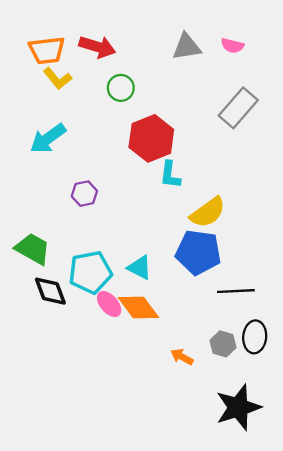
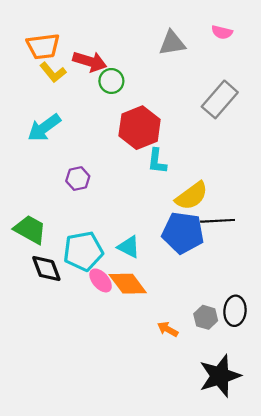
pink semicircle: (232, 46) -> (222, 32), moved
red arrow: (97, 47) -> (90, 61), moved
black line: (236, 291) -> (218, 221), moved

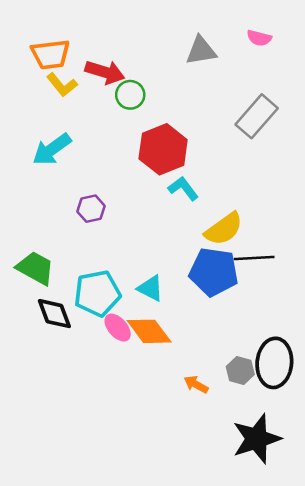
cyan L-shape: (157, 161) -> (183, 188), turned 136
black ellipse: (235, 311) -> (274, 363), size x1.4

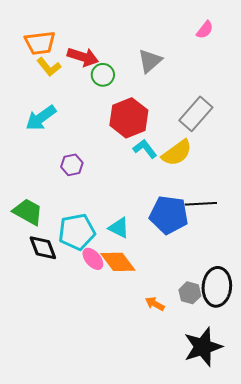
pink semicircle: (259, 38) -> (205, 30), turned -66
gray triangle: (201, 51) -> (150, 61), moved, turned -32
gray rectangle: (257, 116) -> (196, 114), moved
yellow semicircle: (224, 229) -> (177, 153), moved

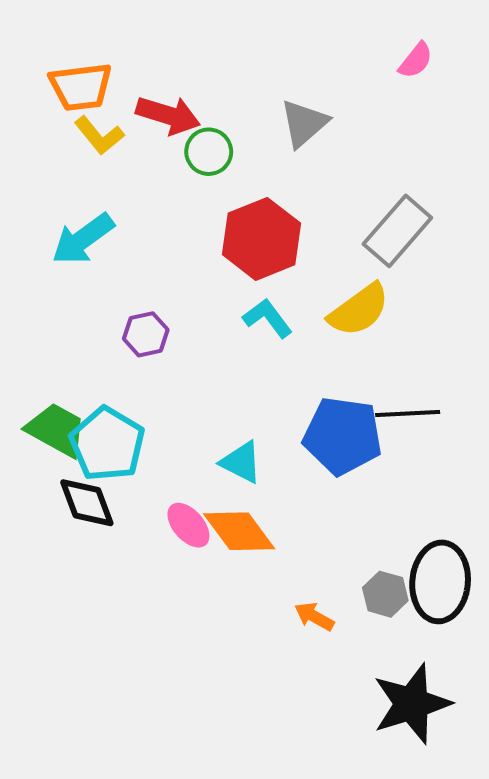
cyan L-shape: (145, 149) -> (268, 318), moved
cyan pentagon: (77, 232) -> (107, 444), moved, turned -30

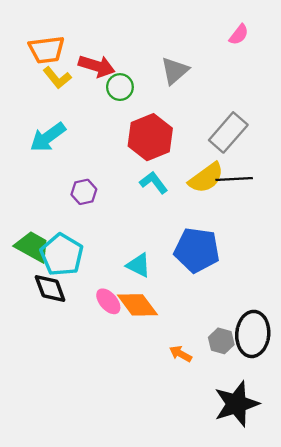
black line: (408, 414) -> (234, 179), moved

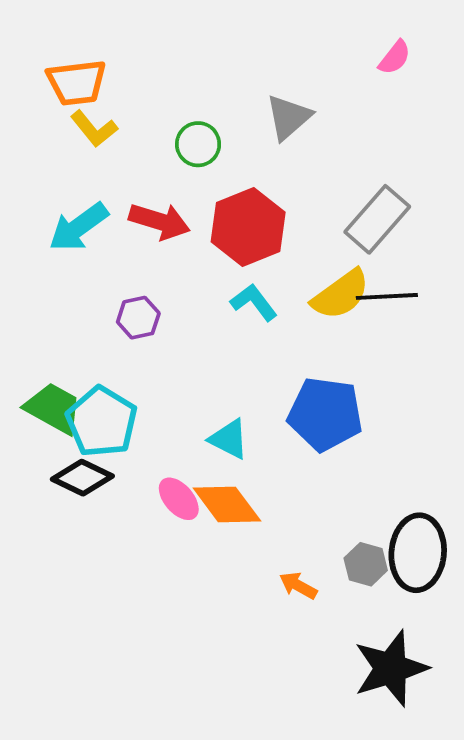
red arrow: (97, 66) -> (159, 221), moved
black diamond: (50, 289) -> (82, 478), turned -44

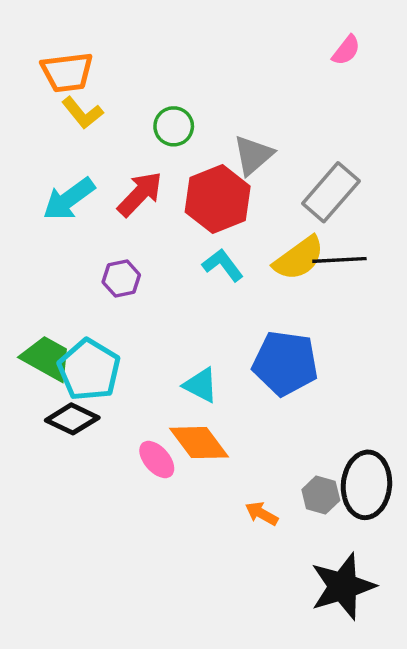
gray triangle: (289, 117) -> (253, 155), moved
red arrow: (159, 221) -> (140, 194), turned -63
pink ellipse: (179, 499) -> (157, 460), moved

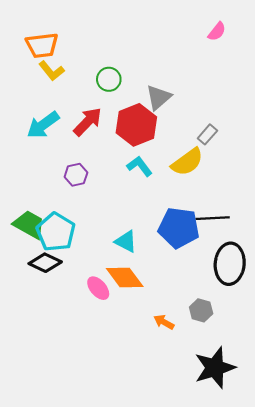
gray rectangle: (331, 192) -> (207, 134), moved, size x0.6
black line: (339, 260) -> (213, 218), moved
black ellipse: (366, 485) -> (230, 264), moved

